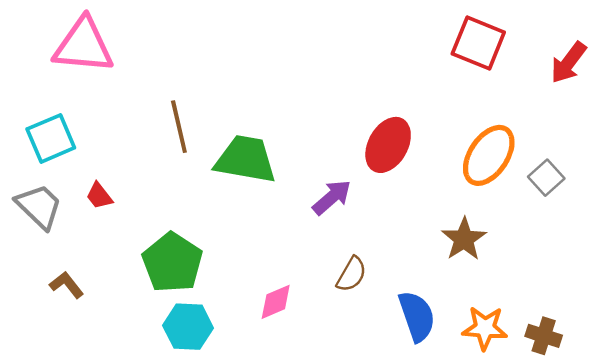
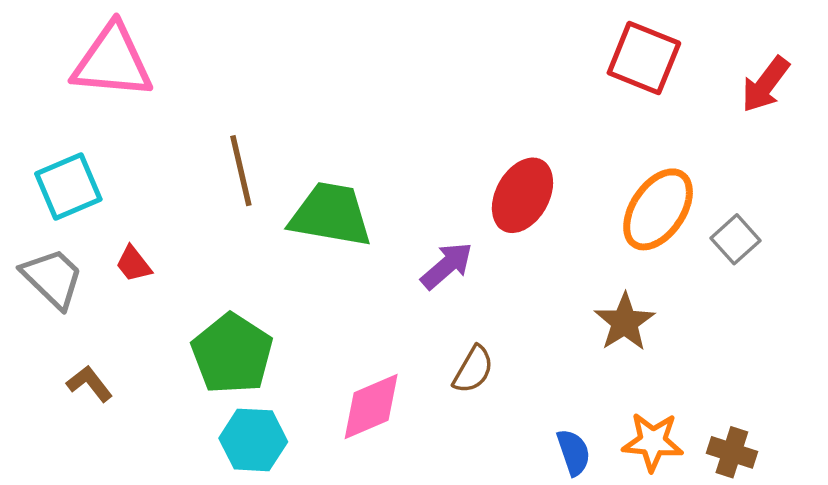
pink diamond: (276, 302) -> (371, 407), size x1.4
blue semicircle: (417, 316) -> (574, 452), moved, size x0.7

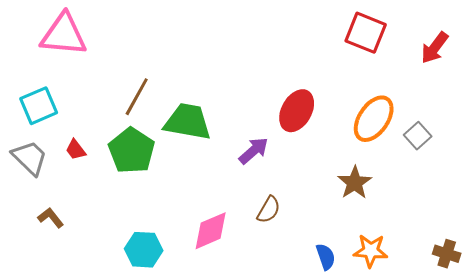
brown line: (241, 171) -> (137, 97), turned 42
green pentagon: (232, 354) -> (132, 151), moved
brown cross: (732, 452) -> (447, 254), moved

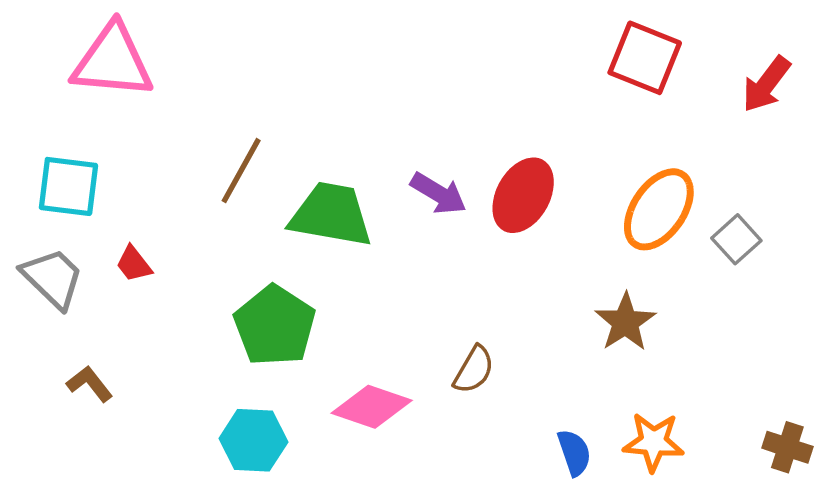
cyan square: (39, 106) -> (68, 186), turned 30
green pentagon: (132, 151) -> (275, 326), moved
purple arrow: (254, 151) -> (439, 193), moved, turned 72
pink diamond: (211, 231) -> (372, 407), turned 42

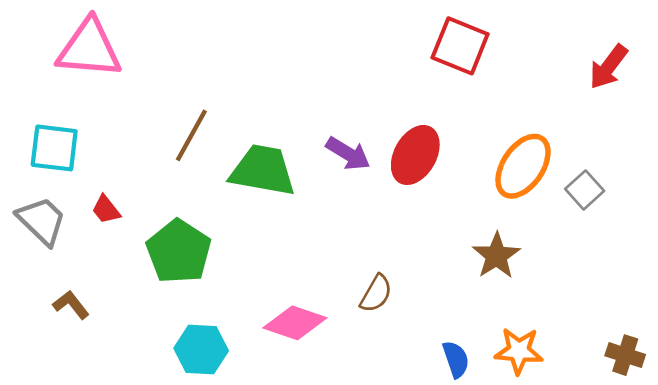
red square: (645, 58) -> (460, 46), moved
green pentagon: (275, 326) -> (179, 252), moved

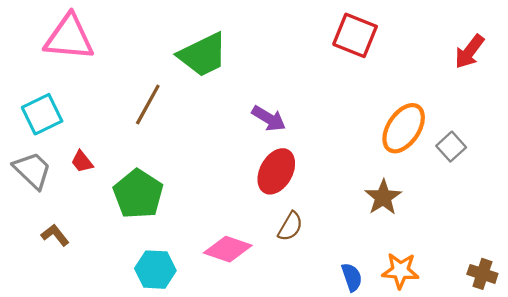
cyan square: (54, 148) -> (42, 114), turned -33
red ellipse: (415, 155) -> (276, 171), moved
green trapezoid: (263, 170) -> (203, 55), moved, turned 144

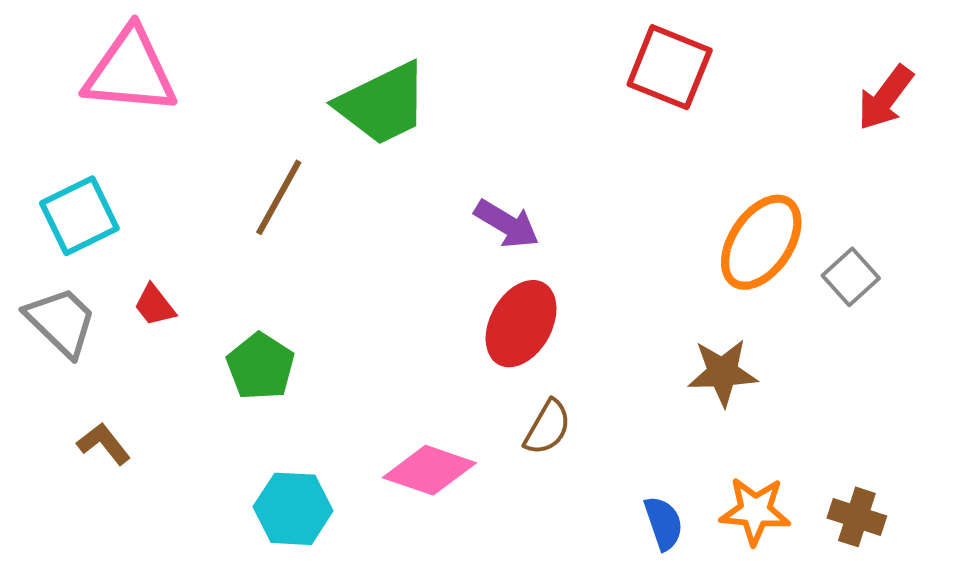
green pentagon: (138, 194) -> (260, 366), size x0.7
brown star: (383, 197) -> (723, 372), turned 30
brown cross: (482, 274) -> (857, 517), moved

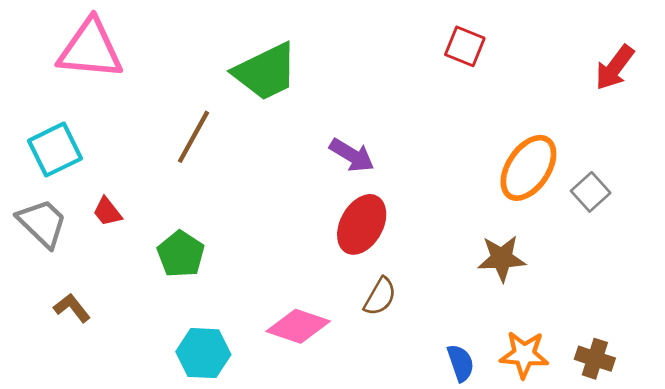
red square: (670, 67) -> (465, 46), size x0.7

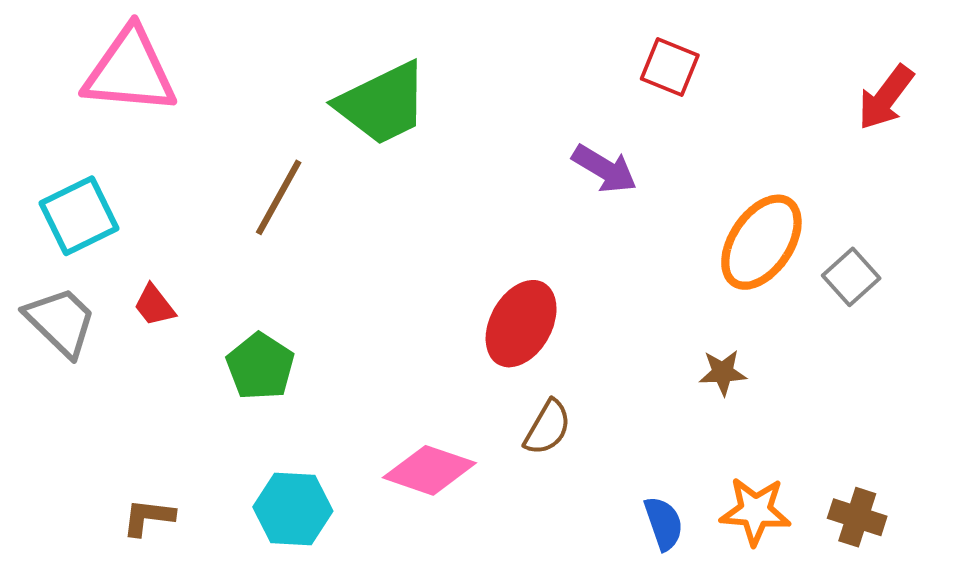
purple arrow: (352, 155) -> (605, 169), moved
brown star: (502, 258) -> (723, 373), size x0.7
brown L-shape: (72, 308) -> (148, 517), moved, turned -45

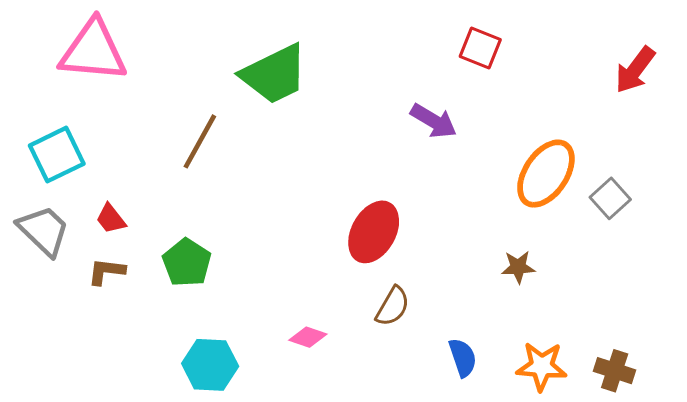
pink diamond: (429, 470) -> (308, 337), size x0.6
brown L-shape: (148, 517) -> (106, 271), moved
blue semicircle: (664, 523) -> (463, 358), moved

